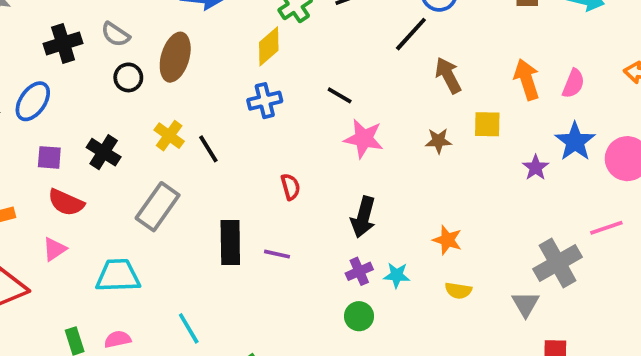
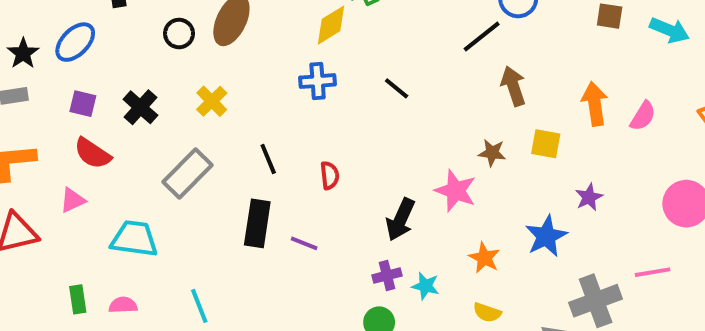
pink star: (364, 139) -> (456, 191), moved
blue star: (575, 142) -> (546, 236), moved
black line: (208, 149) -> (268, 159), moved

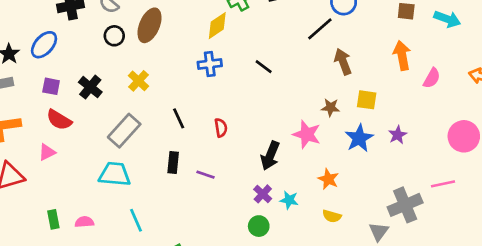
orange arrow: (595, 104) -> (402, 55), moved
black rectangle: (257, 223) -> (173, 162), size x0.7
blue star: (546, 236) -> (359, 138), moved
cyan trapezoid: (134, 239) -> (115, 174), moved
purple cross: (387, 275) -> (263, 194), turned -30

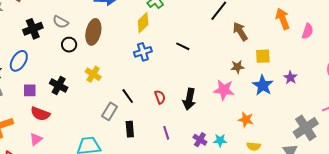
gray rectangle: (124, 131) -> (110, 111), moved, size x0.7
black arrow: (270, 156) -> (189, 99), moved
purple line: (205, 175) -> (166, 133), moved, turned 64

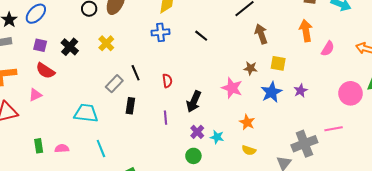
black arrow: (189, 99) -> (194, 101), moved

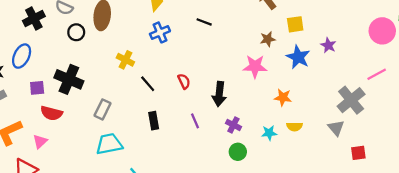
yellow cross: (106, 43) -> (125, 60), moved
black cross: (70, 47) -> (69, 79), size x1.4
gray rectangle: (114, 84) -> (102, 109), moved
pink triangle: (35, 95) -> (40, 141), moved
cyan star: (217, 137) -> (269, 133), moved

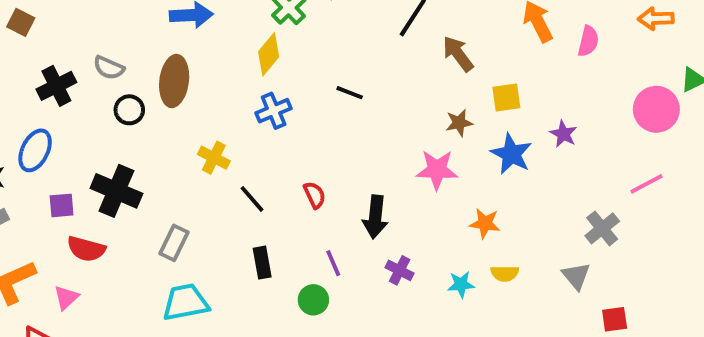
gray cross: (351, 100) -> (602, 228), size x0.7
green circle: (238, 152) -> (313, 300), moved

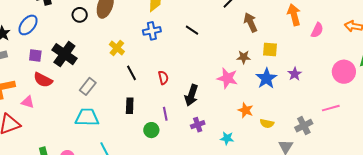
purple cross: (400, 270) -> (198, 125), turned 32
yellow semicircle: (505, 273) -> (267, 123), moved
pink triangle: (66, 298) -> (28, 102), turned 48

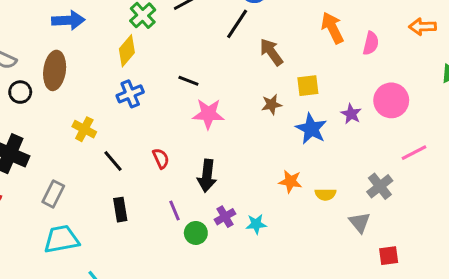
pink circle: (344, 72) -> (391, 100), moved
pink star: (227, 78) -> (208, 114), moved
green circle: (151, 130) -> (196, 233), moved
cyan star: (227, 138) -> (256, 224), moved

